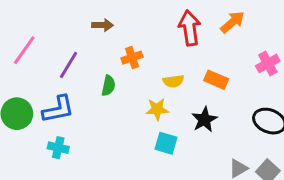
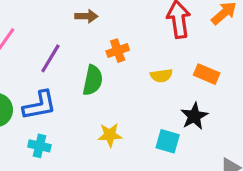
green semicircle: (108, 86) -> (93, 80), size x1.4
yellow star: (157, 109) -> (110, 135), moved
cyan square: (166, 143) -> (168, 141), moved

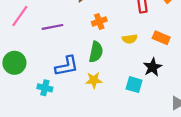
purple line: (50, 58) -> (52, 27), turned 48
green semicircle: (93, 80) -> (96, 52), moved
blue L-shape: (39, 105) -> (67, 66), moved

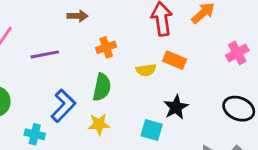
orange rectangle: (161, 38) -> (175, 60), moved
blue L-shape: (67, 66) -> (63, 106), turned -35

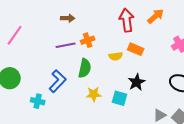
purple line: (45, 54) -> (66, 45), moved
yellow star: (99, 124) -> (94, 94), moved

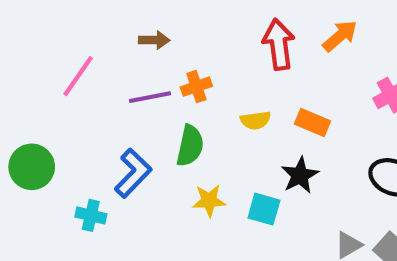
pink line: (15, 35) -> (78, 76), moved
orange rectangle: (136, 49) -> (313, 122), moved

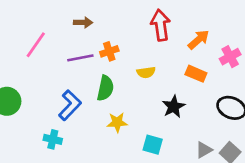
orange arrow: (340, 36) -> (199, 40), moved
orange rectangle: (313, 122) -> (196, 74), moved
cyan square: (264, 209) -> (153, 145), moved
cyan cross: (91, 215) -> (53, 139), moved

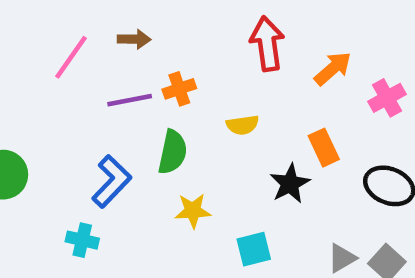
pink line: (36, 45) -> (71, 57), moved
orange rectangle: (196, 74) -> (324, 148), moved, turned 42
cyan square: (153, 145) -> (254, 249), turned -30

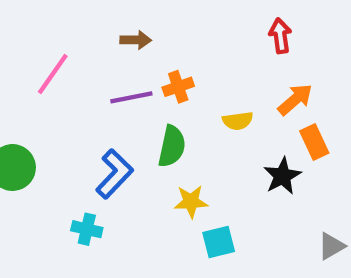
red arrow: (267, 44) -> (280, 36), moved, size x0.7
pink line: (71, 57) -> (53, 74), moved
orange arrow: (333, 69) -> (295, 100), moved
cyan square: (254, 249) -> (219, 242), moved

